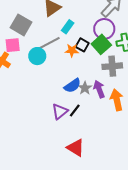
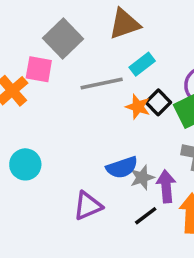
cyan circle: (37, 56) -> (25, 164), moved
black line: (75, 111) -> (146, 216), moved

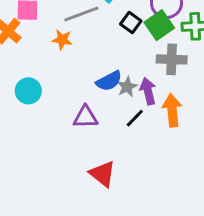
orange star: (138, 107) -> (62, 40), moved
purple triangle: (88, 206) -> (85, 117), turned 30

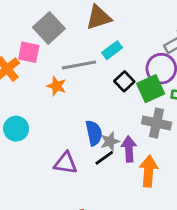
blue semicircle: (109, 81) -> (94, 133), turned -85
black line: (135, 118) -> (104, 158), moved

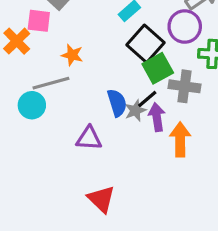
gray line: (79, 65) -> (51, 83), moved
black square: (124, 81) -> (146, 44), size x1.6
green square: (151, 89) -> (158, 68), moved
black line: (104, 158) -> (147, 99), moved

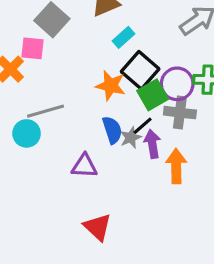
purple circle: (185, 27) -> (177, 84), moved
orange star: (72, 55) -> (111, 86), moved, size x1.4

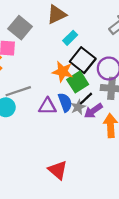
green square: (153, 95) -> (78, 82), moved
purple arrow: (152, 144) -> (93, 111), turned -114
purple triangle: (84, 166) -> (47, 106), moved

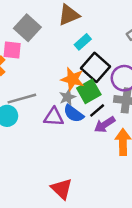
blue semicircle: (65, 102) -> (74, 114), turned 144
gray star: (78, 107) -> (67, 97), moved

